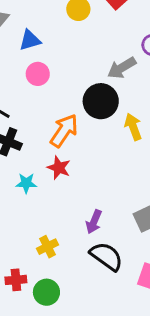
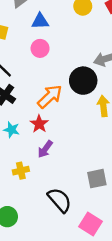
purple arrow: (94, 222) -> (45, 149), moved
yellow cross: (47, 247) -> (21, 171), moved

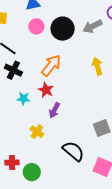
black circle: (83, 81) -> (63, 29), moved
yellow cross: (21, 171) -> (37, 132), turned -32

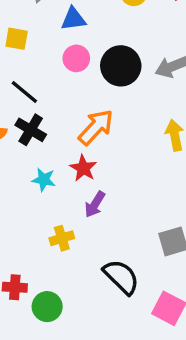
yellow cross: (37, 132) -> (62, 238), turned 32

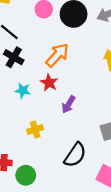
purple arrow: (95, 204) -> (68, 104), moved
black semicircle: (121, 277) -> (75, 155), turned 80

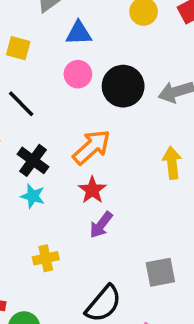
black cross: (14, 57) -> (33, 160), moved
red star: (49, 83) -> (92, 190), moved

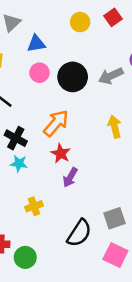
gray square: (160, 272) -> (114, 218), moved

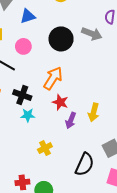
pink circle: (39, 73) -> (23, 46), moved
gray arrow: (111, 76) -> (92, 34), turned -126
yellow arrow: (115, 127) -> (94, 112), moved, turned -144

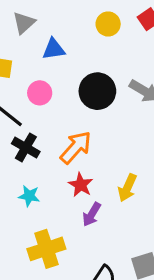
black cross: (22, 95) -> (26, 148), moved
yellow arrow: (94, 112) -> (127, 188), moved
yellow cross: (45, 148) -> (46, 249), size x1.6

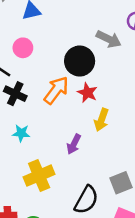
black circle: (97, 91) -> (80, 61), moved
red star: (81, 185) -> (87, 93), moved

